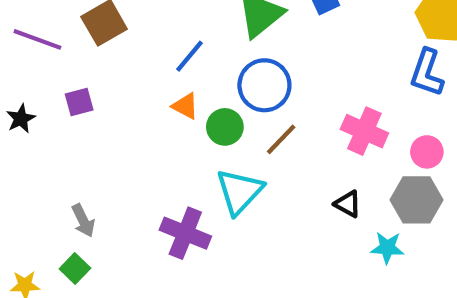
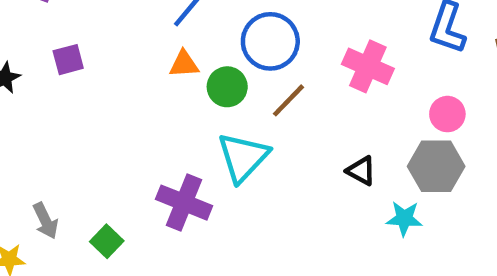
orange triangle: (185, 106) -> (184, 64), turned -32
pink cross: (364, 131) -> (368, 66), moved
gray arrow: (83, 221) -> (46, 221), moved
green square: (75, 269) -> (107, 241), moved

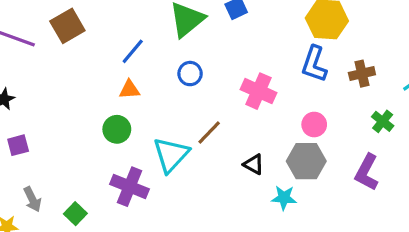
blue circle: (270, 41) -> (190, 74), size x0.6
purple square: (68, 60) -> (18, 145), moved
green circle: (227, 87) -> (117, 129), moved
brown line: (288, 100) -> (209, 132), moved

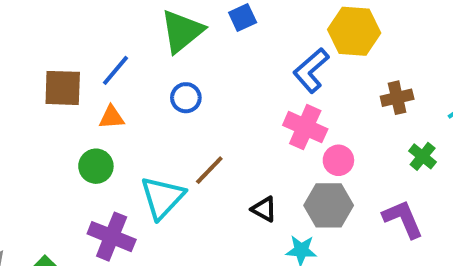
brown square: (67, 26) -> (63, 88), moved, turned 32
blue L-shape: (314, 64) -> (311, 70), moved, turned 30
pink cross: (258, 91) -> (305, 127), moved
purple L-shape: (367, 172) -> (403, 219), turned 129

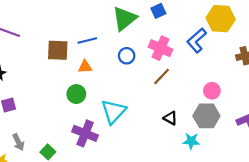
blue line: (115, 70) -> (87, 40), turned 36
pink cross: (305, 127) -> (161, 48), moved
brown line: (209, 170) -> (162, 77), moved

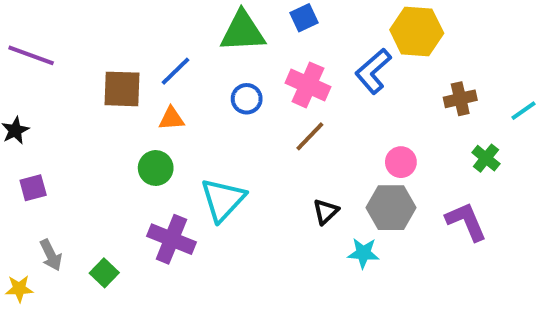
green triangle: (124, 19) -> (243, 32), turned 36
blue line: (87, 40) -> (175, 71), turned -30
black triangle: (170, 118) -> (326, 212), turned 48

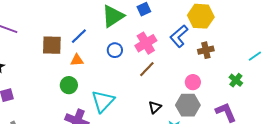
green triangle: (243, 32) -> (113, 16), turned -30
pink cross: (308, 85) -> (146, 43), turned 35
brown cross: (460, 99) -> (206, 50), moved

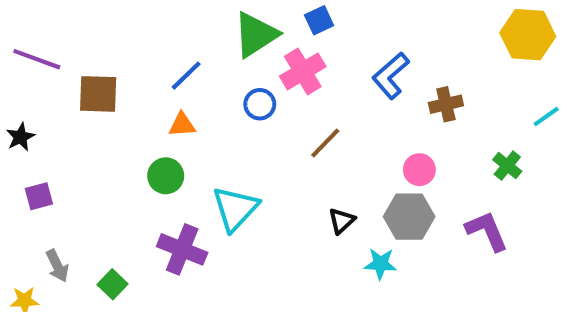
yellow hexagon: (201, 16) -> (528, 35), moved
pink cross: (146, 43) -> (303, 71), moved
brown square: (52, 45) -> (98, 94), moved

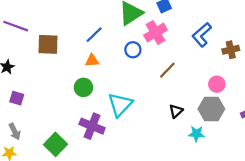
purple square: (39, 196) -> (17, 98), turned 32
gray arrow: (57, 266) -> (15, 131), moved
green square: (113, 284) -> (55, 144), size x1.5

